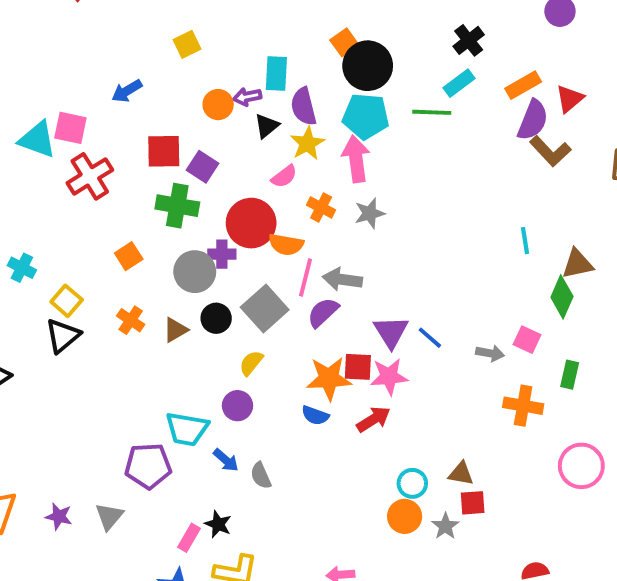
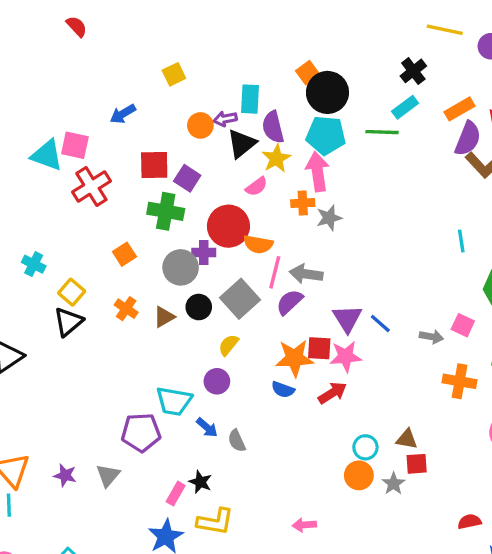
black triangle: (267, 126) -> (242, 144), size x1.4
orange cross: (321, 208) -> (303, 203), moved, turned -30

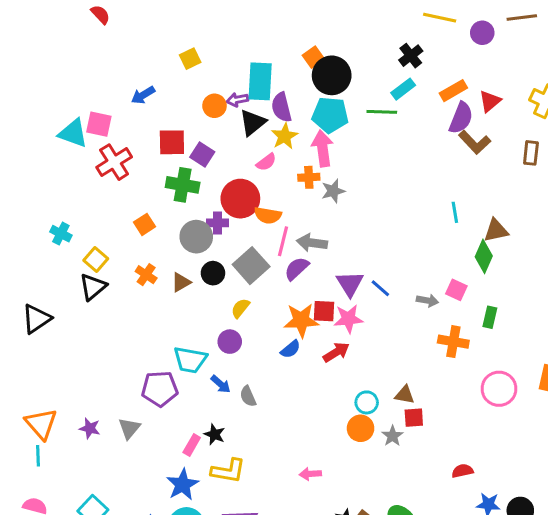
cyan rectangle: (250, 99) -> (260, 81), size x1.4
blue semicircle: (283, 390) -> (291, 349), turned -60

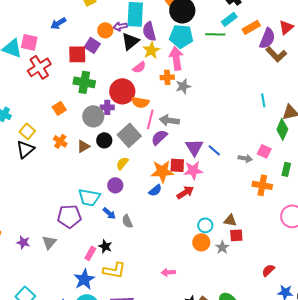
orange rectangle: (453, 91) -> (251, 27), moved
purple square: (202, 154) -> (92, 45), moved
red semicircle: (462, 471) -> (268, 270), turned -32

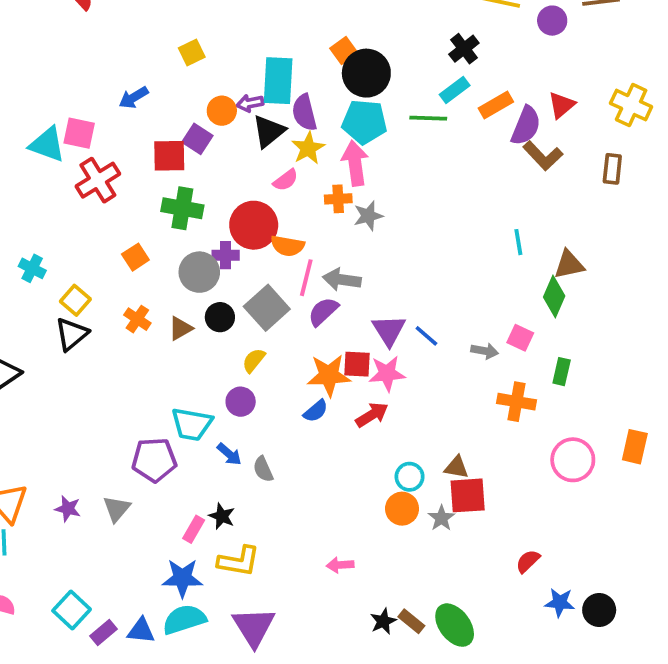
red square: (236, 235) -> (468, 495), size x1.5
blue star: (84, 279) -> (182, 578), turned 30

